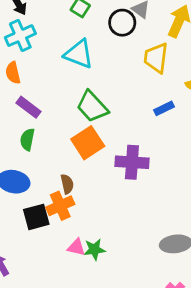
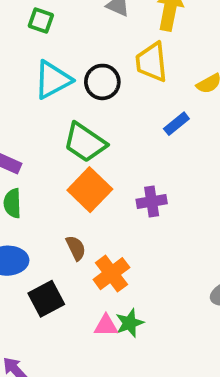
black circle: (122, 23) -> (102, 82), moved
cyan triangle: (79, 54) -> (53, 80), turned -36
purple cross: (132, 162) -> (152, 201), size x0.7
orange cross: (60, 206) -> (111, 274), moved

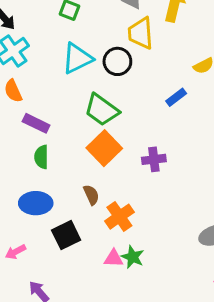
yellow trapezoid: (152, 62) -> (141, 33), moved
green star: (130, 323) -> (133, 257), turned -30

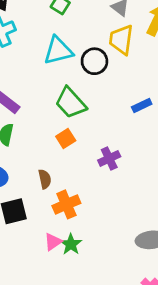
orange square: (104, 148) -> (66, 139), size x0.6
purple cross: (154, 159) -> (109, 158), turned -30
pink triangle: (113, 258) -> (53, 242), turned -48

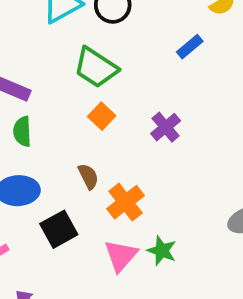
pink triangle: (53, 242) -> (121, 256), size x1.4
green star: (71, 244) -> (162, 251), moved

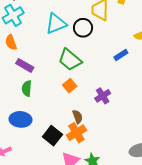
brown semicircle: (88, 176) -> (78, 117), moved
black square: (59, 229) -> (52, 136), moved, turned -30

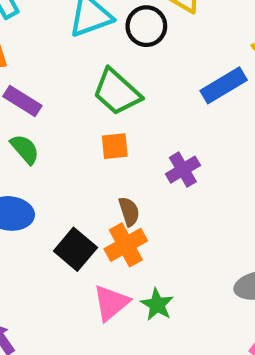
blue rectangle: (121, 55) -> (224, 85), size x1.5
orange square: (70, 86) -> (115, 146), turned 32
green semicircle: (27, 88) -> (25, 149), turned 133

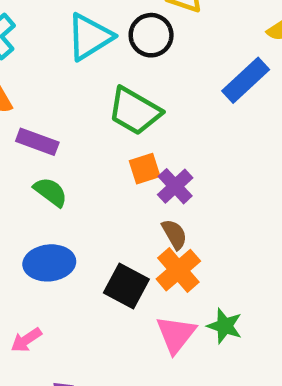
purple cross: (183, 170) -> (175, 186), moved

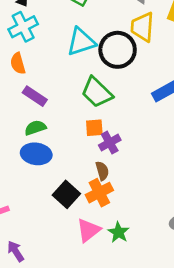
black circle: (151, 35) -> (118, 50), size x1.4
green semicircle: (51, 192) -> (35, 128), turned -70
blue ellipse: (49, 263) -> (36, 154), moved

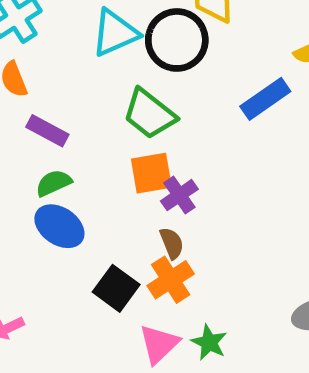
orange square: (94, 128) -> (151, 173), size x1.4
blue ellipse: (36, 154) -> (59, 226), turned 32

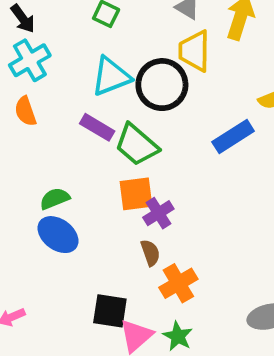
purple rectangle: (47, 131) -> (97, 127), moved
orange cross: (171, 280) -> (178, 283), moved
black square: (116, 288) -> (110, 311), moved, turned -30

